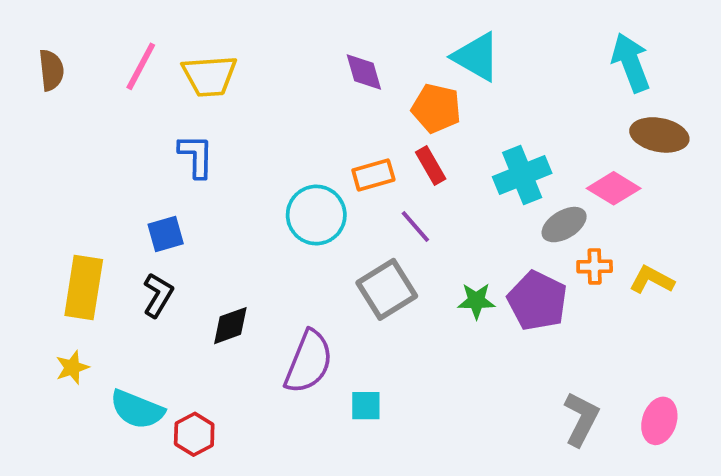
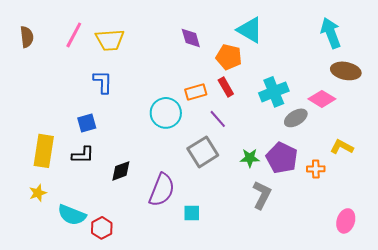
orange cross: (595, 266) -> (316, 169), moved
black L-shape: (158, 295) -> (83, 155), turned 60
gray L-shape: (581, 419) -> (262, 195), moved

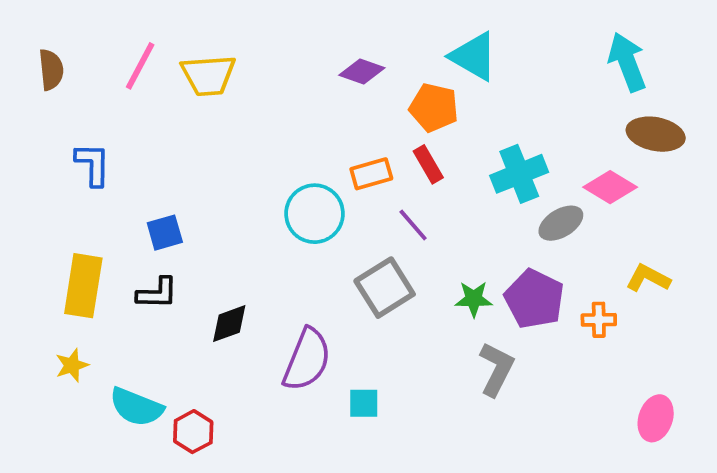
purple diamond: (191, 38) -> (362, 72), turned -55
blue L-shape: (103, 82) -> (93, 164), moved

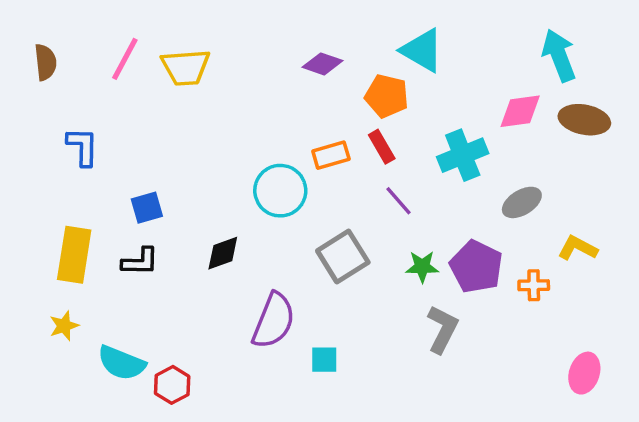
pink diamond: (610, 187) -> (520, 111), moved, turned -39
gray ellipse: (561, 223) -> (522, 202), moved
purple line: (413, 225) -> (399, 201), moved
black diamond: (229, 324) -> (223, 253), moved

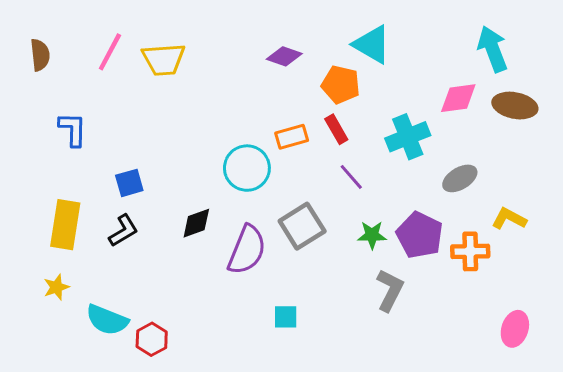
black L-shape: (140, 262) -> (123, 231), turned -32
orange cross: (534, 285) -> (470, 251), size x1.4
purple semicircle: (274, 321) -> (247, 250), moved

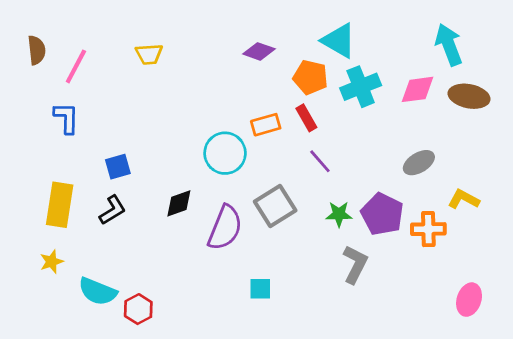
pink line: (110, 52) -> (76, 66), moved
yellow trapezoid: (164, 59) -> (149, 54), size x0.7
cyan cross: (408, 137) -> (361, 87), moved

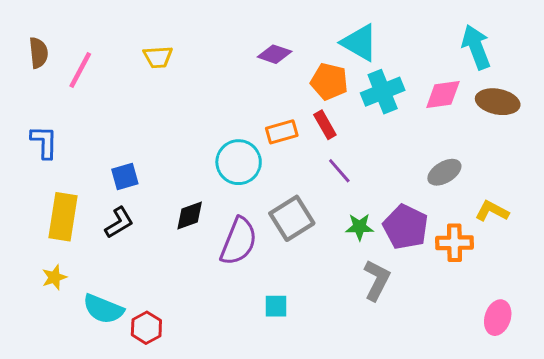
blue L-shape: (66, 118) -> (44, 142), moved

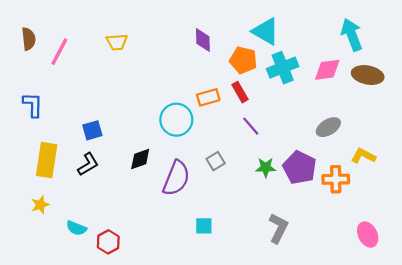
purple diamond: (275, 54) -> (203, 40), turned 70
gray square: (292, 218) -> (216, 161), size x0.6
gray L-shape: (377, 280) -> (278, 228), moved
cyan semicircle: (103, 309) -> (76, 228), size x0.7
pink ellipse: (498, 318) -> (368, 234), turned -45

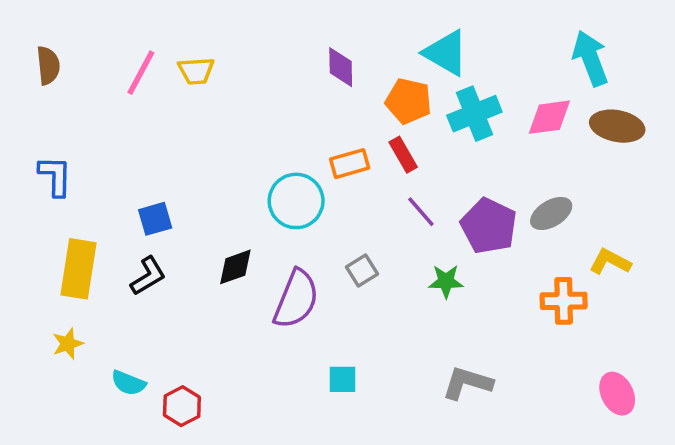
pink line: (59, 52) -> (141, 73), moved
purple pentagon: (300, 168) -> (489, 226), moved
gray L-shape: (278, 228) -> (467, 383), turned -100

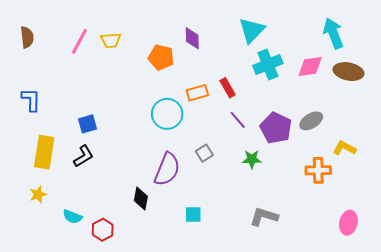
cyan triangle: (446, 53) -> (252, 30), turned 44
orange pentagon: (408, 101) -> (161, 57), moved
black diamond: (235, 267) -> (141, 198), moved, turned -60
pink ellipse: (617, 394) -> (348, 223), turned 40

